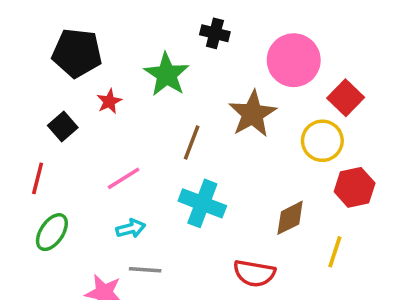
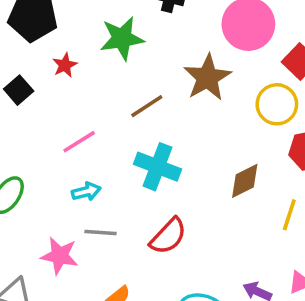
green star: (167, 74) -> (122, 38), turned 30
brown line: (192, 143) -> (147, 106), turned 36
red semicircle: (254, 273) -> (168, 236), moved, turned -57

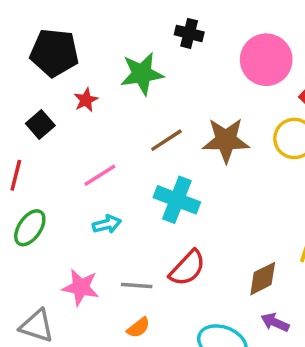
brown star: (207, 78) -> (226, 140), moved, turned 30
brown diamond: (245, 181) -> (263, 279), moved
gray line: (101, 233) -> (137, 286), moved

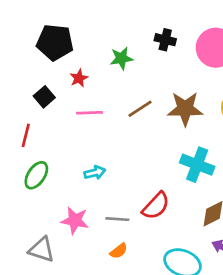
black cross: (189, 33) -> (165, 40), moved
green star: (142, 74) -> (121, 58), size x0.7
pink line: (100, 175) -> (89, 113), moved, turned 30
cyan cross: (177, 200) -> (197, 165), moved

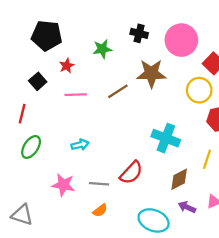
brown star: (185, 109) -> (151, 73), moved
gray triangle: (42, 250) -> (22, 215), moved

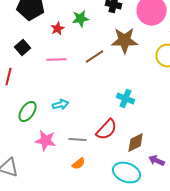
red star: (67, 66) -> (58, 29), moved
cyan cross: (166, 138) -> (126, 99), moved, size x0.7
green ellipse: (31, 147) -> (28, 112), moved
brown diamond: (179, 179) -> (136, 143), moved

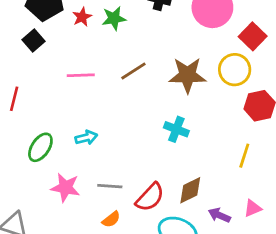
red star: (58, 29) -> (82, 17), moved
brown star: (125, 41) -> (187, 75), moved
black square: (23, 48) -> (34, 41), moved
red semicircle: (107, 130) -> (150, 197), moved

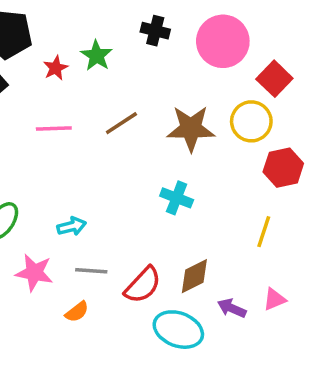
red star: (82, 17) -> (56, 68), moved
green star: (114, 18) -> (97, 56), turned -30
cyan arrow: (86, 138) -> (72, 226), moved
orange semicircle: (111, 219) -> (77, 312), moved

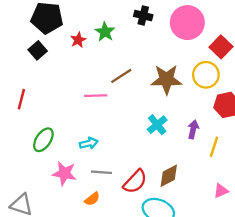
pink line: (54, 128) -> (96, 96), moved
cyan cross: (177, 198) -> (157, 125), turned 30
purple arrow: (232, 308) -> (193, 129), moved, turned 78

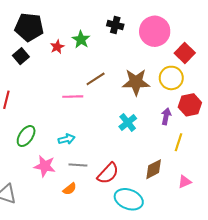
purple arrow: (193, 129) -> (166, 116), moved
brown diamond: (169, 176) -> (154, 169), moved

